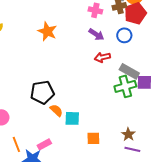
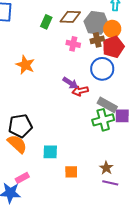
purple arrow: (96, 34) -> (70, 83), moved
blue circle: (124, 35) -> (102, 69), size x1.5
orange semicircle: (56, 110) -> (17, 144), moved, size x1.5

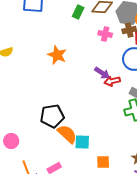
orange semicircle: (17, 144) -> (67, 134), moved

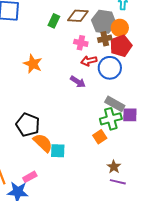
red arrow: (112, 81) -> (89, 61), moved
black pentagon: (52, 116) -> (28, 125), turned 30
orange square: (103, 162) -> (100, 137), moved, turned -32

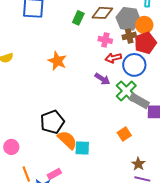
green cross: (111, 119) -> (126, 91), moved, turned -30
black pentagon: (28, 125) -> (52, 122), turned 30

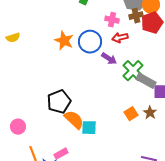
blue circle: (134, 65) -> (90, 42), moved
brown star: (138, 164) -> (150, 113), moved

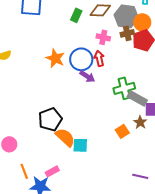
red arrow: (120, 38) -> (99, 58), moved, turned 91
purple arrow: (109, 59) -> (87, 76), moved
green cross: (133, 71) -> (124, 88), turned 30
brown star: (150, 113) -> (140, 122), moved

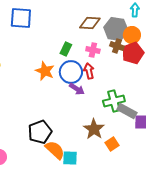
green rectangle: (76, 15) -> (66, 49), moved
brown cross: (127, 33) -> (117, 46), turned 32
brown star: (140, 122) -> (94, 129), moved, size x1.5

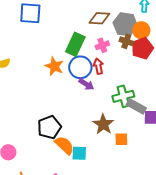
green rectangle: (66, 49) -> (75, 44), size x1.6
pink cross: (93, 50) -> (102, 45), turned -32
orange square: (112, 144) -> (121, 139), turned 32

